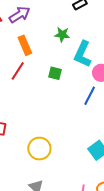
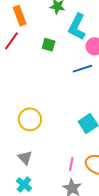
blue line: (90, 96) -> (82, 69), turned 42

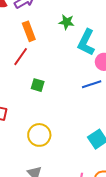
green square: (49, 45) -> (38, 85), moved

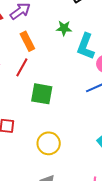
green square: (38, 85) -> (42, 94), size x1.6

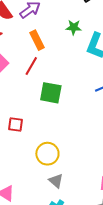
yellow circle: (49, 143) -> (47, 154), moved

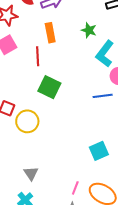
red line: (31, 66) -> (38, 56), turned -48
yellow circle: (47, 154) -> (27, 121), moved

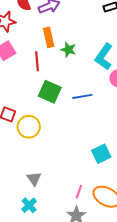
green star: (89, 30) -> (68, 50), moved
blue line: (103, 96) -> (82, 96), moved

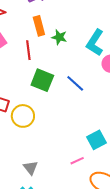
blue line: (82, 96) -> (75, 83), turned 54
pink line: (79, 192) -> (77, 161), moved, turned 48

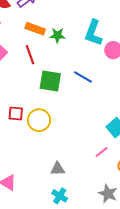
orange rectangle: (39, 26) -> (35, 29), turned -42
gray triangle: (31, 168) -> (58, 169), turned -42

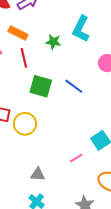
orange rectangle: (35, 29) -> (18, 33), moved
cyan L-shape: (93, 33) -> (81, 29), moved
pink line: (102, 152) -> (76, 158), moved

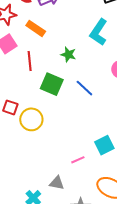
green star: (53, 42) -> (68, 55), moved
red line: (24, 58) -> (30, 61), moved
gray triangle: (38, 174) -> (57, 183), moved

